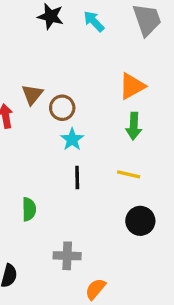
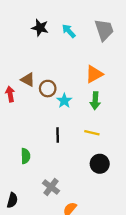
brown triangle: (32, 94) -> (28, 80), turned -40
cyan star: (72, 139) -> (64, 101), moved
gray cross: (67, 256) -> (51, 187), turned 35

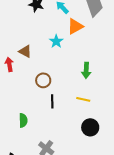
orange triangle: (94, 74) -> (75, 26), moved
brown circle: (48, 89) -> (43, 80), moved
cyan star: (64, 101) -> (56, 41), moved

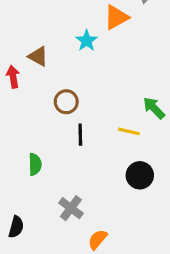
green arrow: (86, 70) -> (154, 108), moved, turned 133

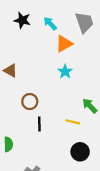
cyan star: (87, 41) -> (65, 72), moved

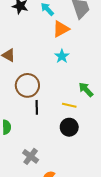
brown circle: (30, 102) -> (27, 85), size x1.5
black circle: (80, 152) -> (69, 127), moved

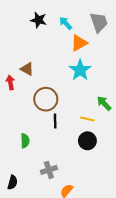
cyan star: (62, 56) -> (80, 70), size x1.5
gray cross: (31, 156) -> (49, 170), turned 35

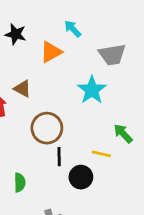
black star: (38, 20) -> (16, 34), moved
gray trapezoid: (99, 22) -> (112, 55), moved, turned 100
orange triangle: (79, 43) -> (51, 52), moved
black circle: (87, 141) -> (81, 177), moved

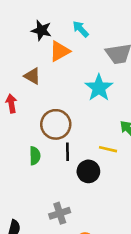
black star: (16, 34) -> (41, 30), moved
brown triangle: (22, 89) -> (32, 76), moved
green semicircle: (20, 182) -> (35, 156), moved

